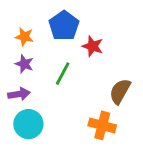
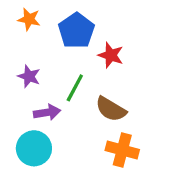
orange star: (24, 37) -> (29, 19), moved
brown semicircle: (120, 91) -> (111, 109), moved, turned -88
purple arrow: (19, 94) -> (47, 112), moved

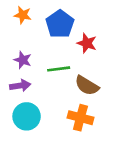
green line: (75, 88) -> (59, 69), turned 55
purple arrow: (47, 112) -> (20, 86), moved
orange cross: (122, 150) -> (80, 118), moved

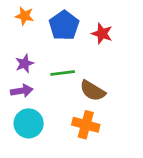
red star: (87, 43) -> (102, 34), moved
purple star: (23, 60) -> (25, 64), turned 30

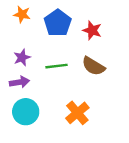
brown semicircle: (93, 91) -> (93, 66), moved
orange cross: (86, 125) -> (77, 113), turned 35

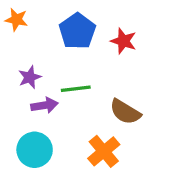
orange star: (22, 14) -> (16, 20), moved
brown semicircle: (93, 66) -> (125, 112), moved
purple arrow: (20, 82) -> (44, 105), moved

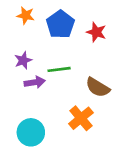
orange star: (16, 20) -> (26, 15), moved
cyan circle: (35, 150) -> (31, 132), moved

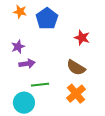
red star: (96, 32) -> (82, 38), moved
green line: (59, 69) -> (40, 85), moved
orange cross: (81, 118) -> (76, 94), moved

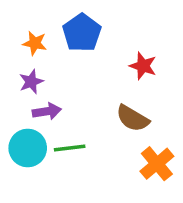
orange star: (20, 12) -> (35, 43), moved
orange cross: (76, 94) -> (157, 164), moved
cyan circle: (24, 103) -> (28, 148), moved

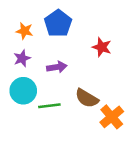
purple arrow: (47, 111) -> (57, 67), moved
brown semicircle: (132, 118) -> (87, 98), moved
cyan circle: (28, 148) -> (23, 91), moved

